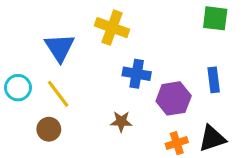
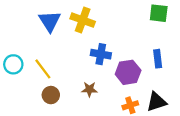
blue triangle: (60, 48) -> (50, 21), moved
brown circle: (49, 129) -> (51, 95), moved

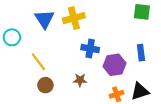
yellow cross: (83, 20) -> (74, 18), turned -35
cyan circle: (13, 64) -> (12, 37), moved

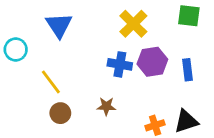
yellow cross: (74, 18) -> (133, 24), moved, turned -30
purple hexagon: (115, 65) -> (152, 62), moved

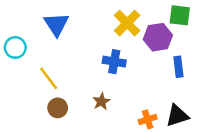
purple hexagon: (152, 62) -> (158, 37), moved
brown star: (106, 106) -> (101, 101), turned -30

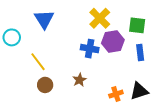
green square: (180, 15) -> (137, 25), moved
purple hexagon: (158, 37) -> (113, 41), moved

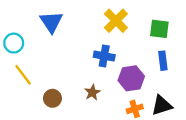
purple hexagon: (113, 41) -> (131, 78), moved
yellow line: (38, 62) -> (23, 75), moved

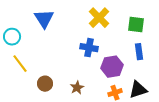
brown star: (92, 92) -> (77, 88), moved

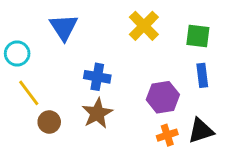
blue cross: (89, 48) -> (97, 77), moved
brown circle: (45, 84) -> (49, 122), moved
brown star: (77, 88) -> (97, 113), moved, size x1.5

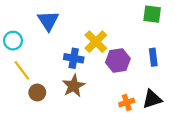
yellow cross: (144, 26) -> (96, 42), moved
green square: (198, 36) -> (152, 14), moved
purple hexagon: (163, 97) -> (118, 60), moved

